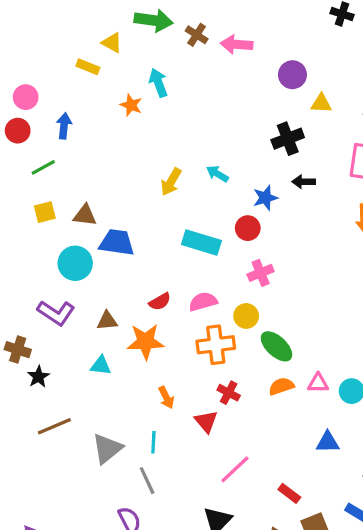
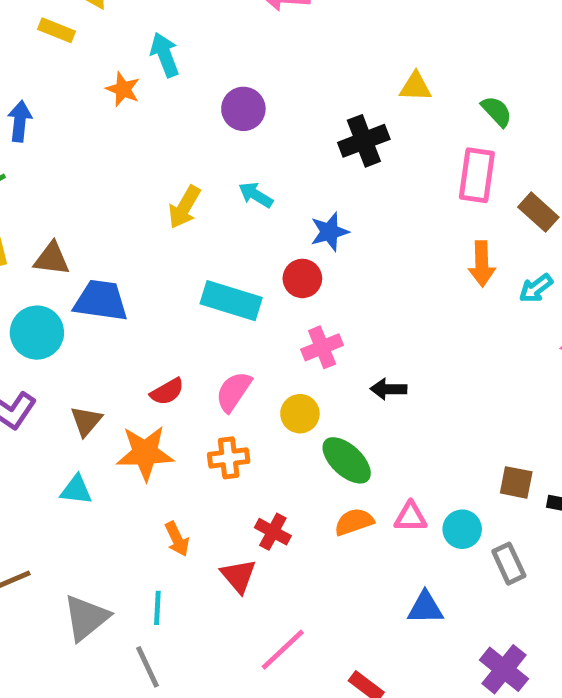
purple circle: (292, 75) -> (243, 109), moved
black arrow: (304, 182) -> (388, 389), moved
pink semicircle: (203, 302) -> (234, 392), turned -40
brown triangle: (107, 321) -> (86, 421), turned -45
orange cross: (216, 345) -> (229, 458), moved, size x0.7

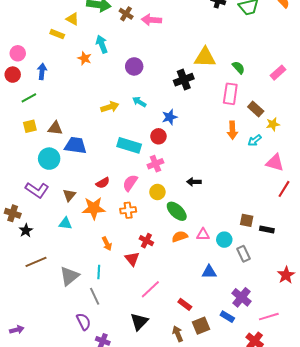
yellow triangle: (415, 87) -> (205, 57), size x1.6
yellow arrow: (184, 207) -> (110, 107), turned -138
pink cross: (322, 347) -> (155, 164), moved

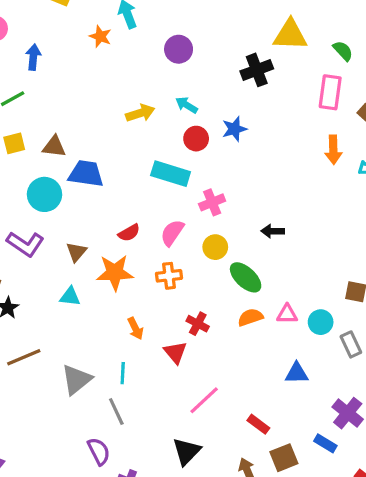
red circle: (158, 136) -> (196, 139), moved

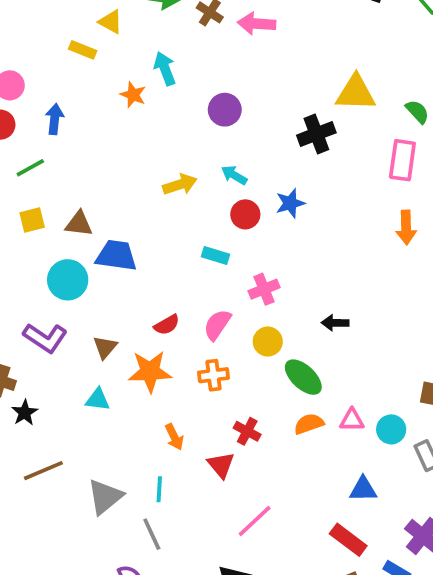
cyan rectangle: (171, 174) -> (215, 256), size x0.6
red rectangle: (258, 424) -> (348, 540), moved, size x1.4

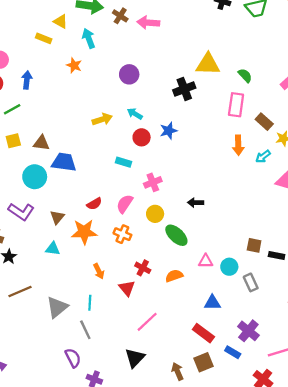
cyan arrow: (165, 69) -> (89, 38), moved
orange cross: (214, 375) -> (122, 234), turned 30
orange semicircle: (309, 424) -> (174, 276), moved

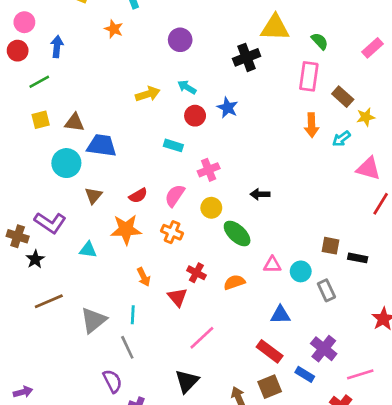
blue star: (169, 131) -> (228, 108), turned -30
purple L-shape: (21, 212) -> (50, 223), moved
brown triangle: (57, 217) -> (93, 196), moved

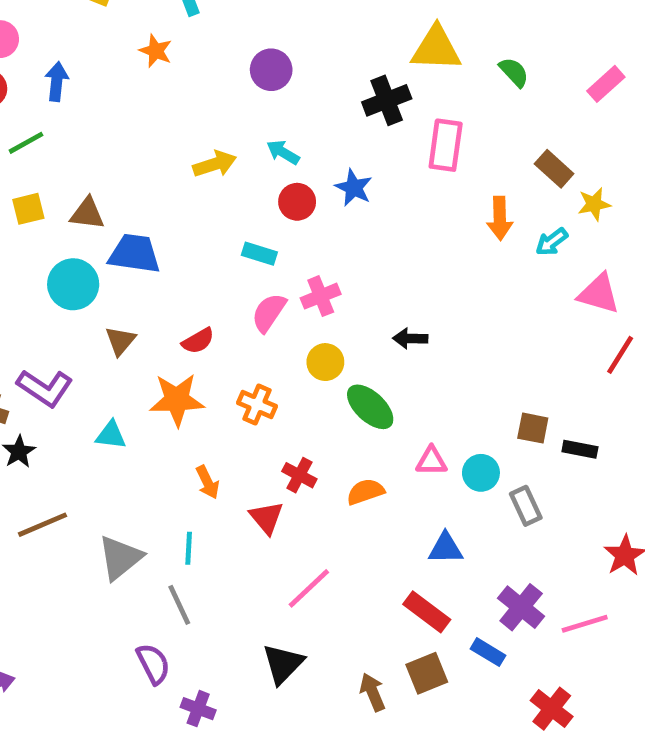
pink rectangle: (309, 76) -> (446, 145), moved
pink semicircle: (175, 196) -> (269, 313), moved
pink line: (360, 374) -> (585, 624), moved

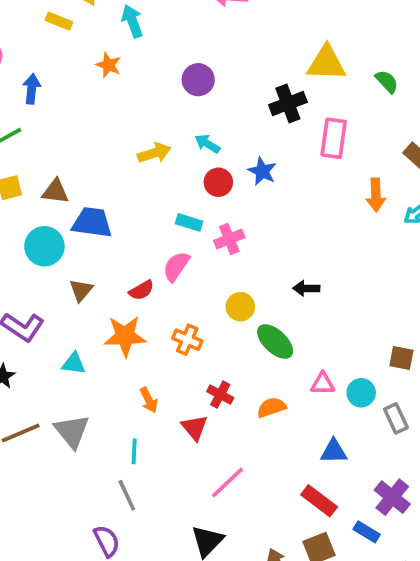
pink cross: (321, 296) -> (229, 239), moved
pink semicircle: (269, 313) -> (176, 266), moved
gray triangle: (120, 558) -> (72, 431), moved, turned -30

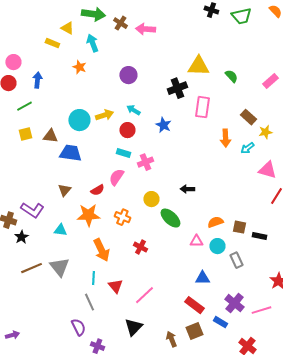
red circle: (218, 182) -> (127, 130), moved
cyan circle: (44, 246) -> (79, 120), moved
orange arrow: (149, 400) -> (101, 250), size x1.6
orange semicircle: (271, 407) -> (215, 222), moved
red triangle: (195, 428) -> (115, 286), moved

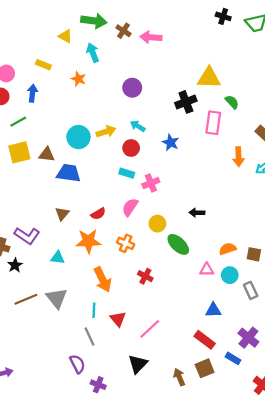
yellow rectangle: (52, 43) -> (43, 65), moved
green semicircle: (231, 76) -> (232, 102), moved
yellow square: (25, 134) -> (19, 152), size x1.5
pink semicircle: (116, 177) -> (130, 207), moved

